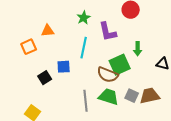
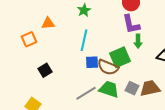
purple L-shape: (108, 32) -> (131, 24), moved
blue square: (64, 67) -> (92, 62), moved
gray line: (86, 101) -> (86, 93), turned 65

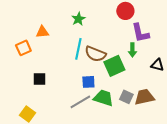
purple L-shape: (131, 24) -> (140, 33), moved
blue square: (92, 62) -> (88, 82), moved
brown semicircle: (108, 67) -> (95, 54), moved
black square: (45, 70) -> (39, 79), turned 32

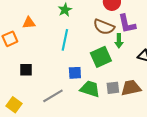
brown semicircle: (95, 54) -> (104, 27), moved
gray square: (126, 97) -> (113, 88), turned -32
gray line: (80, 102) -> (53, 96), moved

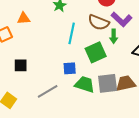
purple L-shape: (127, 24) -> (122, 19), turned -35
cyan line: (65, 40) -> (72, 33), moved
gray square: (113, 88) -> (108, 83), size x1.5

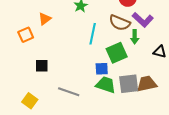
orange triangle: (24, 18) -> (45, 19), turned -32
blue square: (70, 68) -> (102, 69), moved
gray line: (48, 91) -> (69, 92), turned 50

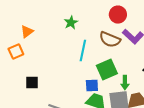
orange triangle: (45, 19) -> (27, 32), moved
green arrow: (135, 37) -> (125, 83), moved

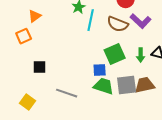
cyan line: (83, 51) -> (91, 20), moved
green arrow: (125, 83) -> (141, 55), moved

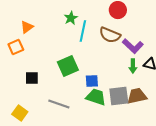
purple L-shape: (141, 21) -> (133, 46), moved
green square: (115, 54) -> (68, 66), moved

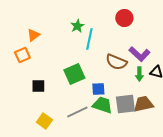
brown semicircle: (110, 35) -> (116, 62), moved
gray line: (59, 104) -> (77, 112), moved, turned -45
yellow square: (20, 113) -> (44, 121), moved

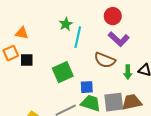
orange triangle: (33, 35) -> (22, 33), turned 48
purple L-shape: (139, 54) -> (119, 39), moved
black square: (38, 86) -> (27, 60), moved

